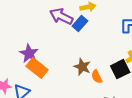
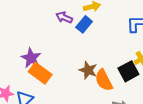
purple arrow: (61, 16) -> (64, 17), size x0.7
orange semicircle: (97, 77) -> (104, 80), size x1.5

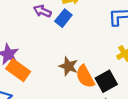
black square: (128, 71) -> (106, 81), moved

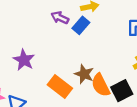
orange rectangle: (18, 70) -> (60, 87), moved

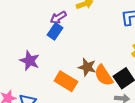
purple arrow: (60, 18) -> (58, 17), turned -49
blue rectangle: (81, 25) -> (55, 31), moved

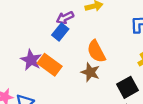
orange semicircle: (104, 75) -> (96, 51), moved
orange rectangle: (66, 81) -> (50, 65), moved

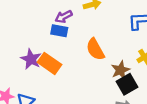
blue rectangle: (60, 32) -> (59, 31), turned 63
brown star: (90, 72) -> (120, 70), moved, turned 30

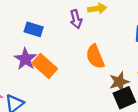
purple arrow: (64, 17) -> (76, 19), moved, turned -84
blue rectangle: (59, 31) -> (34, 29), moved

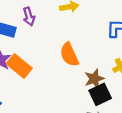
purple arrow: (76, 19) -> (29, 17), moved

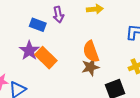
brown star: (94, 79) -> (90, 67), moved

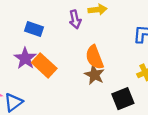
purple arrow: (58, 15) -> (75, 19), moved
brown star: (90, 67) -> (94, 75), turned -30

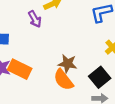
orange semicircle: (95, 57) -> (63, 80), moved

